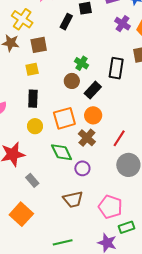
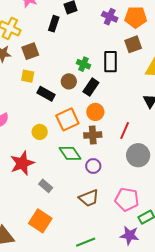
green cross: (81, 63) -> (84, 64), moved
yellow square: (32, 69) -> (28, 76), turned 32
black rectangle: (33, 99) -> (46, 94), moved, turned -54
brown cross: (87, 138) -> (93, 135), turned -36

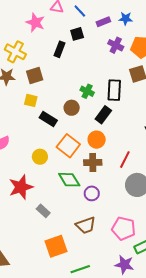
black rectangle: (91, 87) -> (103, 115), moved
orange square: (67, 119) -> (68, 146), turned -30
orange square: (40, 221) -> (56, 246), moved, turned 35

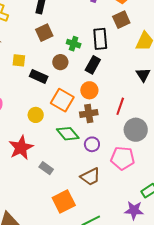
brown square: (35, 76) -> (44, 33), moved
pink pentagon: (124, 229) -> (123, 158), moved

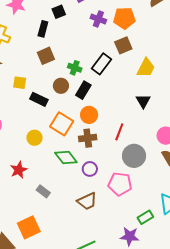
black rectangle: (100, 39) -> (102, 64), turned 40
black rectangle: (93, 65) -> (83, 90), moved
red star: (21, 148) -> (19, 170), size x0.7
orange square: (64, 202) -> (29, 227), moved

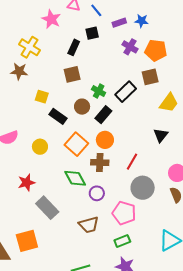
yellow circle: (35, 138) -> (40, 147), moved
gray rectangle: (43, 191) -> (47, 208), size x1.6
green rectangle: (145, 217) -> (122, 241), moved

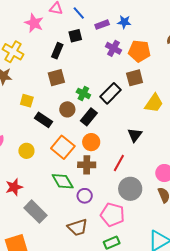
black triangle: (161, 135) -> (135, 135), moved

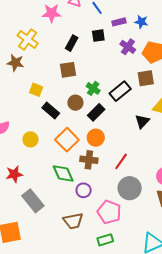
pink star: (34, 23) -> (52, 13), turned -30
black square: (75, 36) -> (98, 36), moved
black triangle: (135, 135) -> (142, 121), moved

